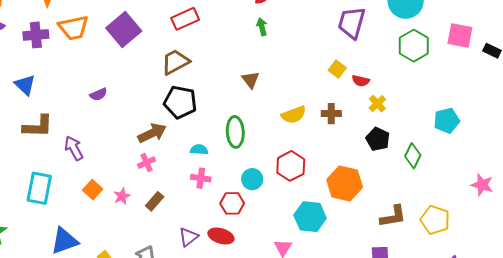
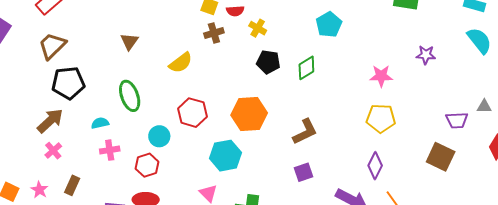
brown triangle: (251, 80) -> (129, 41), turned 30
brown cross: (331, 114) -> (214, 33), moved
green diamond: (413, 156) -> (306, 68), turned 50
yellow pentagon: (435, 220) -> (381, 118), moved

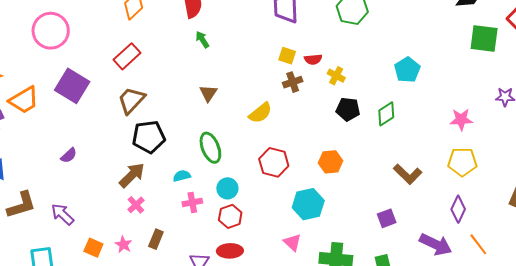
orange hexagon: (249, 114) -> (330, 162), size x0.7
brown L-shape: (305, 132) -> (408, 174), moved, turned 72
cyan circle: (159, 136) -> (227, 188), moved

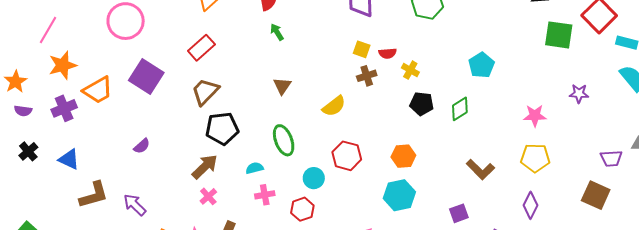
cyan circle: (227, 188) -> (314, 178), moved
cyan hexagon: (308, 204) -> (399, 195), moved

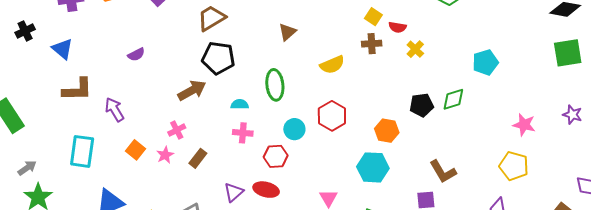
green square: (559, 35) -> (568, 53), turned -32
black pentagon: (422, 104) -> (422, 105), moved, turned -30
brown L-shape: (480, 169) -> (443, 172), moved
pink cross: (208, 196) -> (177, 130), moved

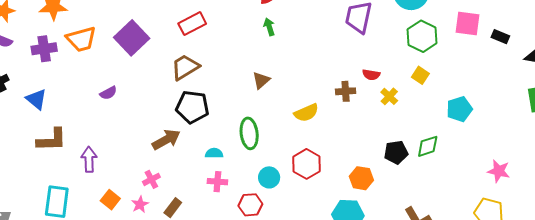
yellow square: (373, 17) -> (420, 75), moved
purple semicircle: (136, 54) -> (108, 93), moved
purple arrow: (114, 110) -> (89, 159), turned 30

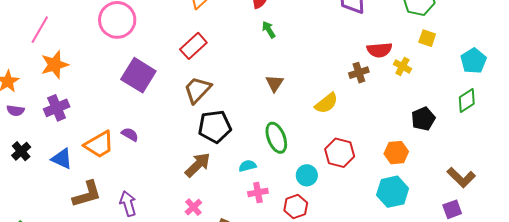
orange trapezoid: (81, 39) -> (99, 144), moved
red semicircle: (371, 75) -> (379, 50), size x1.4
purple semicircle: (108, 93) -> (130, 134), turned -108
green diamond: (428, 146) -> (467, 100), moved

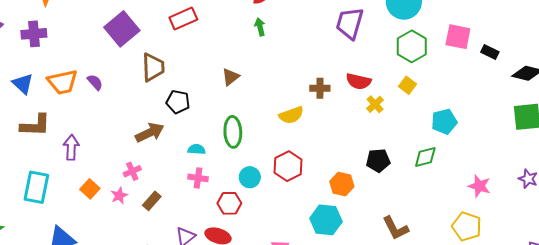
brown cross: (359, 73) -> (320, 88), moved
brown triangle: (275, 83) -> (231, 77), moved
brown trapezoid: (198, 90) -> (153, 67), moved, turned 116
black pentagon: (215, 127) -> (178, 102), size x0.7

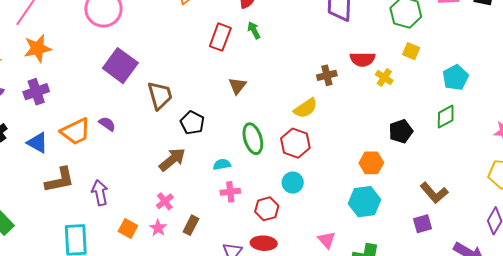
red rectangle: (183, 19) -> (220, 37), moved, turned -32
black pentagon: (178, 102) -> (192, 123), turned 30
red hexagon: (288, 166) -> (295, 143), moved
cyan circle: (250, 177) -> (293, 183), moved

